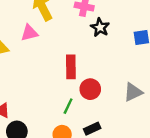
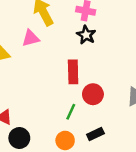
black star: (100, 27) -> (86, 35), moved

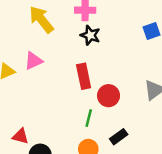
pink triangle: (31, 38) -> (33, 61), moved

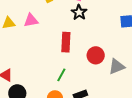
red circle: (109, 96) -> (96, 55), moved

